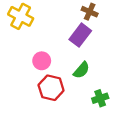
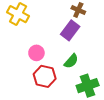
green cross: (100, 98) -> (88, 86), size x1.5

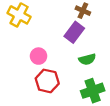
green semicircle: (71, 61) -> (87, 59), moved, turned 35

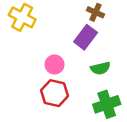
pink circle: (39, 56) -> (55, 65), moved

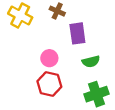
brown cross: (96, 12) -> (57, 11), moved
purple rectangle: (86, 37) -> (77, 33), turned -45

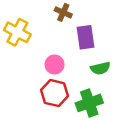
yellow cross: (20, 16) -> (17, 32), moved
green cross: (97, 94) -> (89, 103), moved

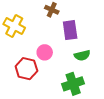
red hexagon: (55, 93) -> (26, 69), moved

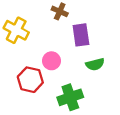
green cross: (73, 84) -> (70, 97), moved

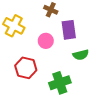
pink circle: (51, 61) -> (46, 41), moved

